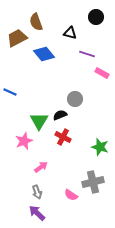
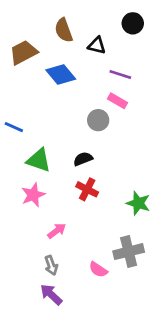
brown semicircle: (36, 22) -> (64, 30), moved
pink rectangle: (102, 73) -> (118, 101), moved
gray circle: (75, 99) -> (98, 120), moved
green triangle: (39, 121) -> (39, 160), moved, turned -42

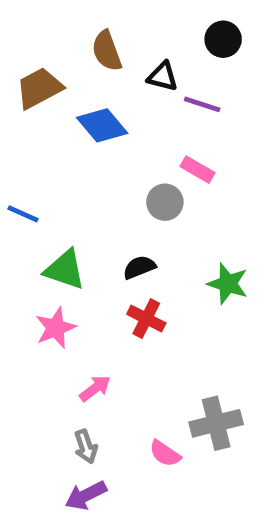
purple line: (120, 75) -> (202, 104), moved
green star: (138, 203) -> (228, 284), moved
purple arrow: (51, 294) -> (86, 495), turned -70

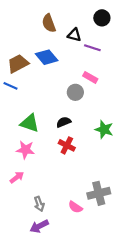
brown trapezoid: (39, 88) -> (18, 64), moved
blue line: (23, 214) -> (11, 86), moved
pink star: (56, 328) -> (25, 150), turned 30
pink arrow: (95, 388) -> (17, 177), moved

